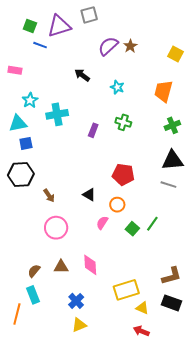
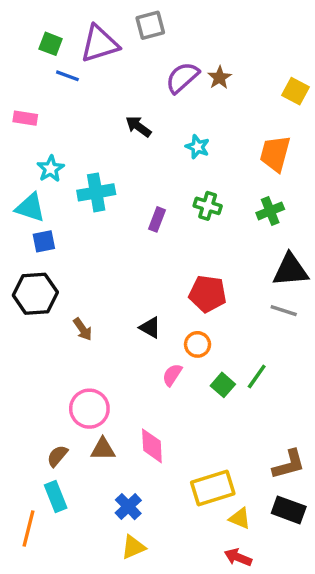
cyan triangle: (18, 123) -> (30, 208), turned 30
green cross: (172, 125) -> (270, 211), moved
pink circle: (56, 228) -> (89, 409), moved

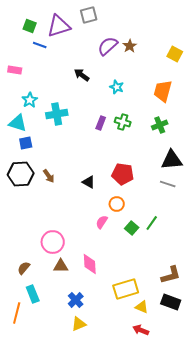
purple rectangle: (157, 219) -> (101, 123), moved
black triangle: (150, 328) -> (89, 182), moved
brown arrow: (83, 329) -> (49, 176), moved
brown semicircle: (57, 456) -> (24, 268), moved

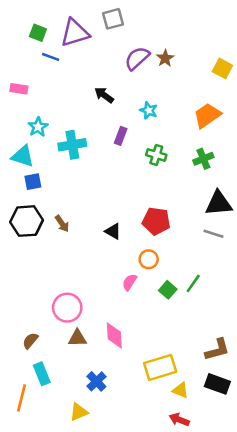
orange trapezoid: (163, 91) -> (207, 115), turned 40
purple rectangle: (101, 123) -> (121, 136), moved
yellow triangle: (79, 324) -> (79, 412), moved

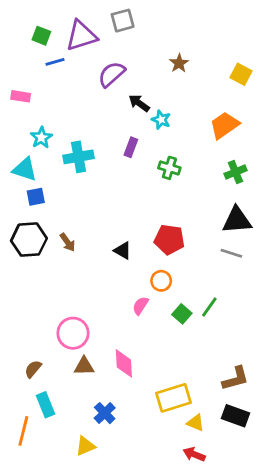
blue line: (51, 57) -> (55, 62), turned -36
purple semicircle: (137, 58) -> (112, 74), moved
black arrow: (104, 95) -> (139, 103), moved
green cross: (203, 159) -> (235, 172), moved

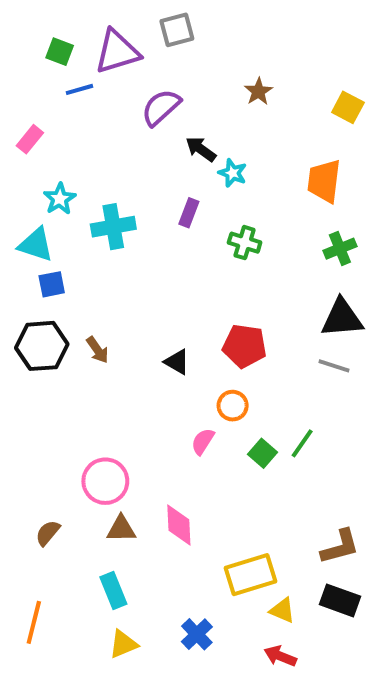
pink rectangle: (21, 96) -> (30, 139), turned -60
orange trapezoid: (224, 125) -> (324, 181), turned -48
cyan rectangle: (45, 405) -> (113, 591), moved
blue cross: (105, 413) -> (197, 634), moved

